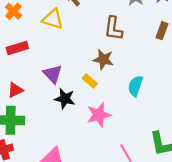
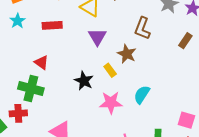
purple triangle: (53, 74) -> (97, 37), moved
cyan semicircle: (135, 86) -> (142, 95), moved
red triangle: (15, 90) -> (41, 62), turned 49

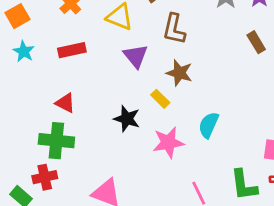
brown L-shape: (142, 28) -> (174, 29), moved
brown rectangle: (185, 41) -> (256, 42), turned -56

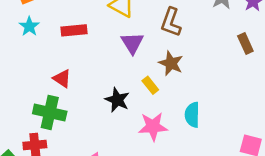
cyan semicircle: (209, 125) -> (192, 115), turned -30

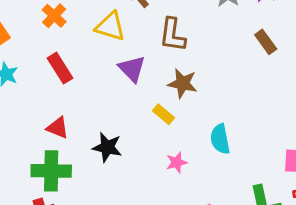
red rectangle: (74, 30) -> (60, 68), turned 75
black star: (117, 100) -> (107, 147), moved
pink star: (153, 127) -> (177, 162), size x0.6

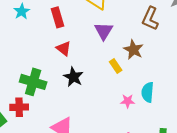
brown L-shape: (172, 35) -> (150, 18), moved
red triangle: (58, 128) -> (64, 48), moved
pink star: (177, 162) -> (128, 101), moved

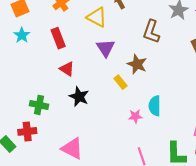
green cross: (33, 82) -> (39, 105), size x0.7

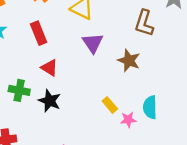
yellow rectangle: (120, 82) -> (110, 105), moved
black star: (79, 97) -> (50, 101), moved
green cross: (39, 105) -> (19, 90), moved

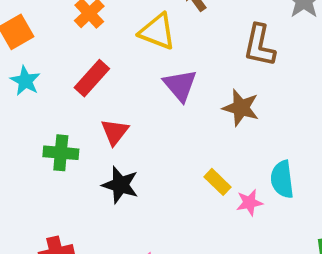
red rectangle: (39, 33) -> (92, 78), turned 70
red triangle: (49, 68) -> (115, 132), turned 42
green cross: (19, 90) -> (61, 153), moved

